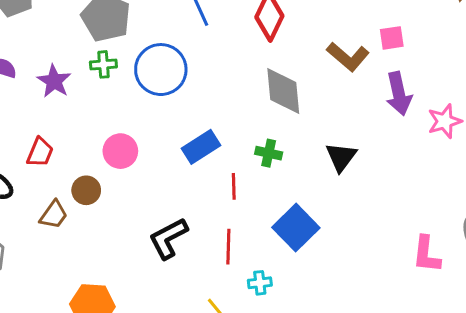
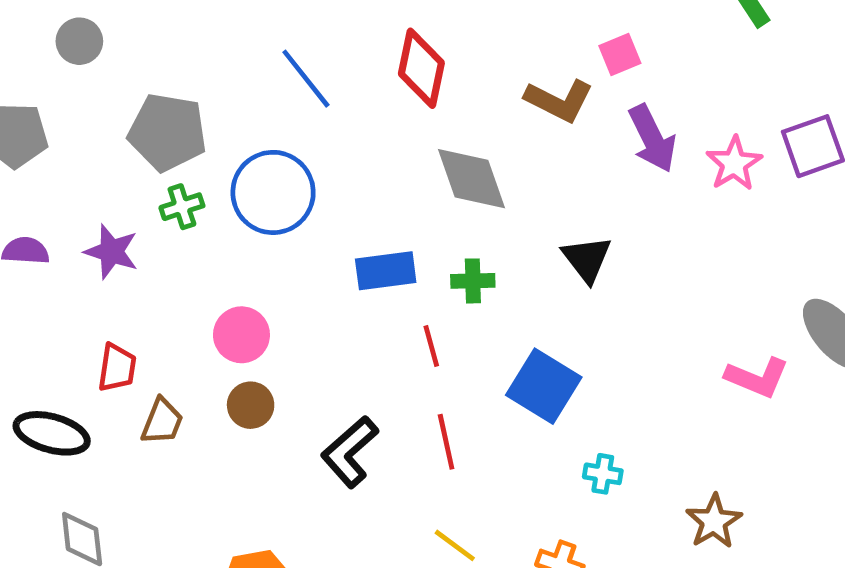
blue rectangle: (201, 147) -> (386, 271), moved, turned 39
brown circle: (86, 190) -> (251, 405), moved
brown trapezoid: (54, 215) -> (162, 421), moved
pink L-shape: (427, 254) -> (757, 377), turned -60
cyan cross: (260, 283) -> (603, 474), moved, turned 30

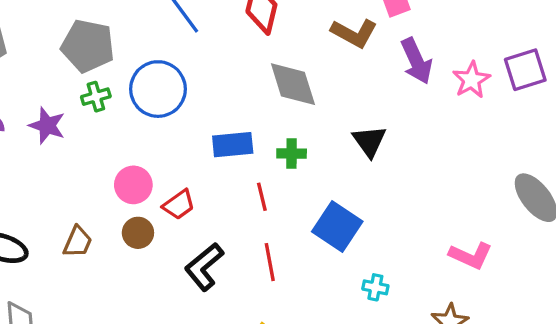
red trapezoid: (117, 368) -> (179, 205), moved, turned 44
pink L-shape: (757, 377) -> (471, 256), moved

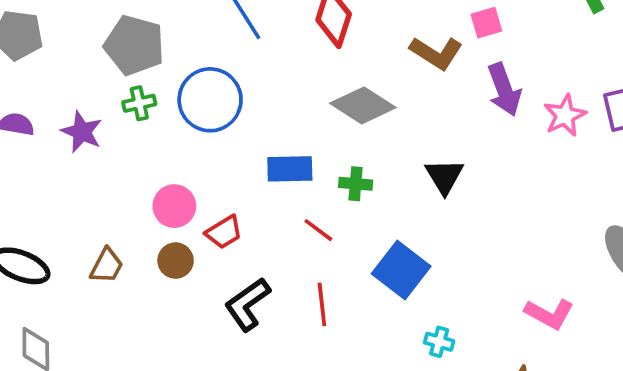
gray diamond: (293, 84) -> (363, 105), turned -44
red line: (262, 197) -> (318, 230), turned -44

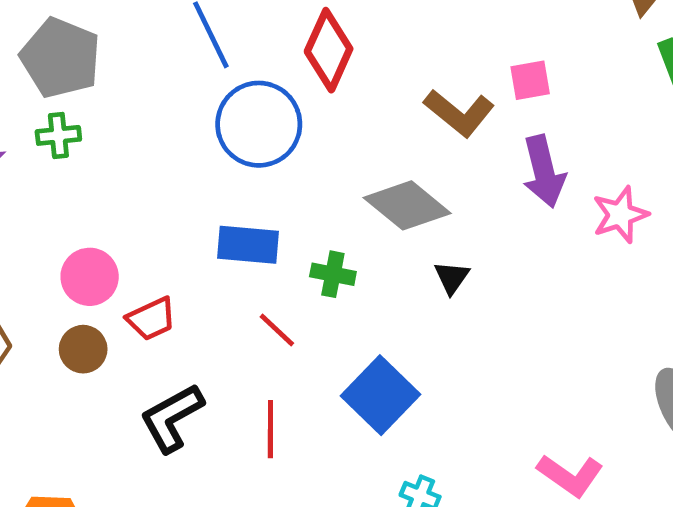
blue circle: (210, 100) -> (259, 124), moved
gray diamond: (363, 105) -> (407, 205), moved
black triangle: (444, 176) -> (452, 278), size x0.7

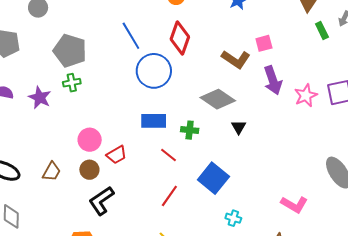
black L-shape: (172, 418) -> (101, 201), moved
red line: (270, 429) -> (169, 196), turned 40

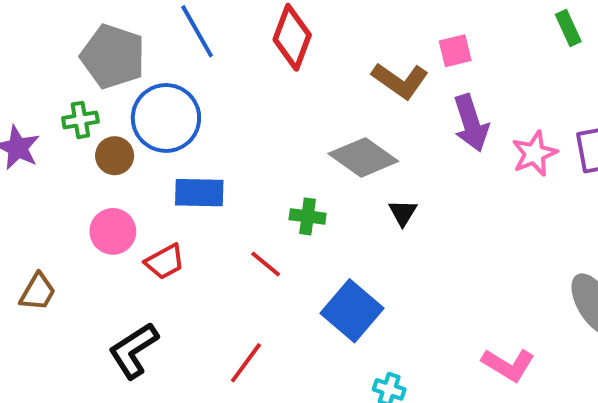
gray pentagon: (70, 51) -> (113, 57), moved
blue circle: (154, 71) -> (166, 118), moved
blue rectangle: (154, 121) -> (199, 193), moved
brown circle: (89, 170) -> (115, 156), moved
red line: (169, 196) -> (246, 363), moved

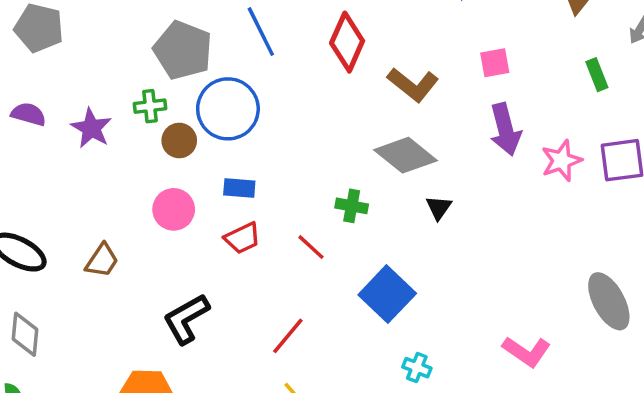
green rectangle: (568, 28) -> (597, 75), moved
brown L-shape: (400, 81) -> (413, 85), moved
blue rectangle: (199, 193) -> (239, 188), moved, size x0.7
red trapezoid: (165, 262) -> (242, 238), moved

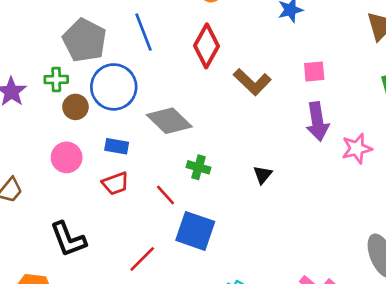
gray diamond: (406, 155) -> (169, 121), moved
blue square: (387, 294) -> (195, 231), moved, turned -30
black L-shape: (186, 319) -> (68, 239), turned -87

